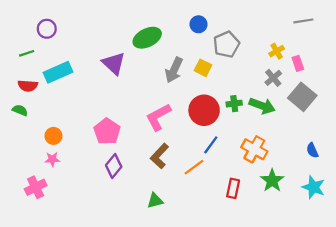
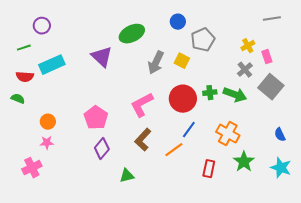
green triangle: (155, 201) -> (127, 176), moved

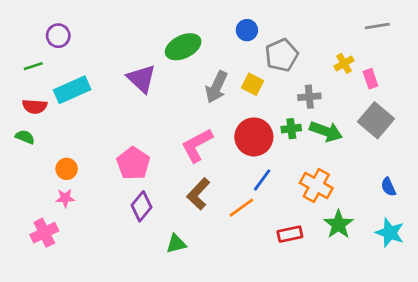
gray cross: (245, 70) -> (309, 97), moved, turned 35
red rectangle: (209, 169) -> (290, 234), turned 66

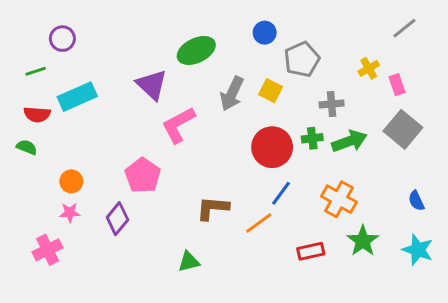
gray line: (377, 26) -> (404, 28), turned -30
green arrow: (326, 131) -> (349, 141), turned -40
pink L-shape: (197, 145) -> (178, 125), moved
brown L-shape: (198, 194) -> (213, 208), turned 52
purple diamond: (141, 206) -> (117, 219), moved

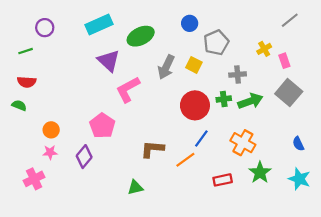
cyan rectangle: (77, 97) -> (99, 24), moved

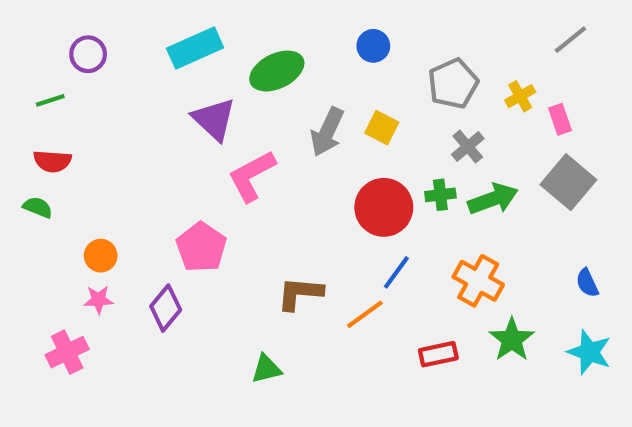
gray pentagon: (216, 43) -> (453, 84), moved
gray cross: (238, 74) -> (468, 147), turned -35

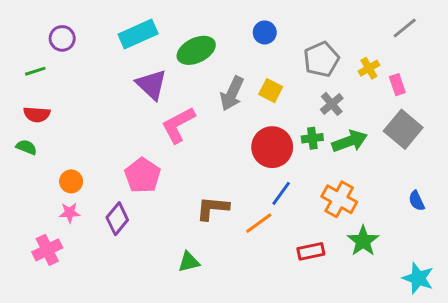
cyan star: (589, 352) -> (418, 278), moved

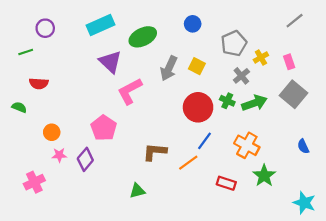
yellow cross: (369, 68) -> (261, 57), moved
red semicircle: (37, 114) -> (39, 83), moved
green cross: (312, 138) -> (227, 101), turned 32
pink star: (70, 213) -> (59, 155), moved
red rectangle: (311, 251) -> (226, 183), turned 30

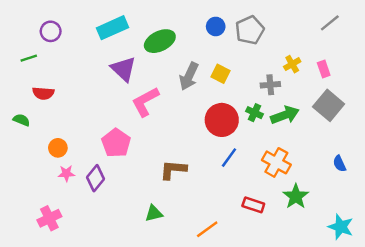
gray pentagon: (234, 43) -> (250, 30), moved
gray cross: (241, 76) -> (270, 85), turned 35
orange line: (188, 163) -> (207, 229), moved
pink cross: (34, 182) -> (49, 218), moved

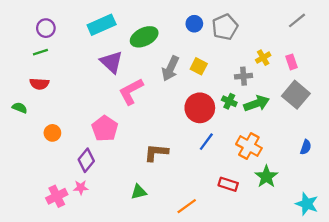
green line: (29, 58) -> (40, 52), moved
blue semicircle: (339, 164) -> (306, 147), turned -136
pink star: (66, 173) -> (81, 188), moved
pink cross: (49, 218) -> (57, 196), moved

